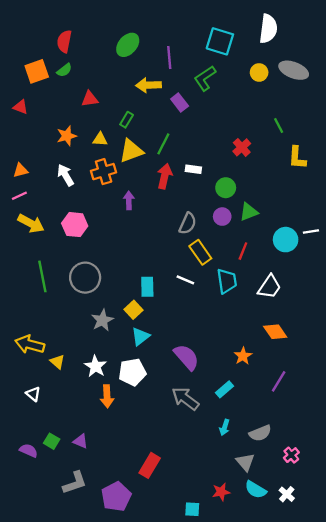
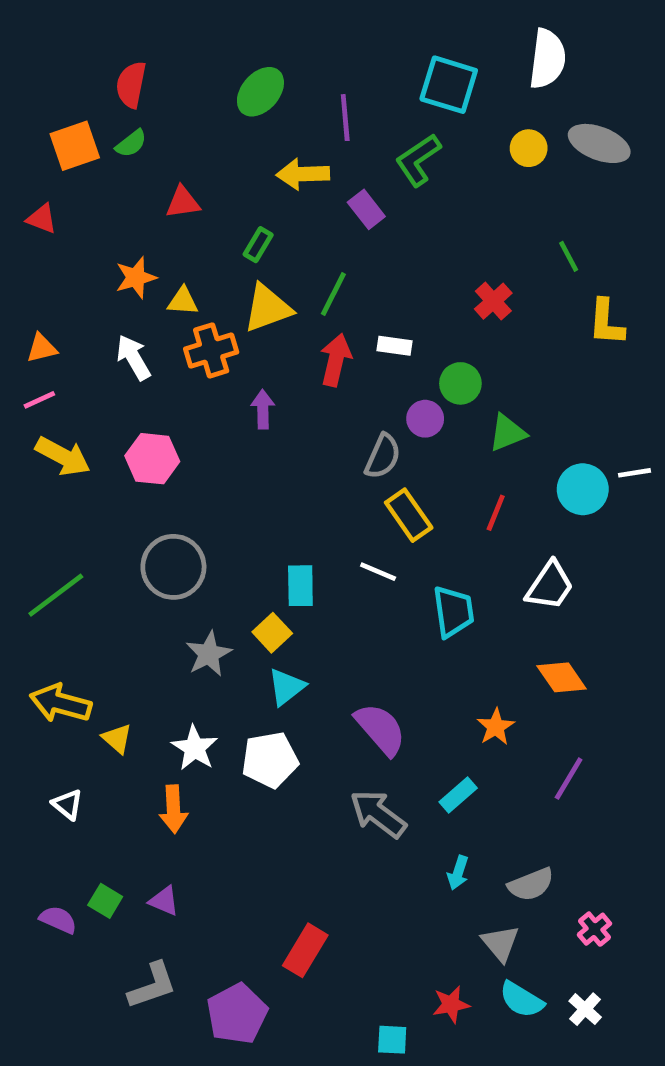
yellow triangle: (100, 139) -> (183, 301), moved
purple circle: (222, 217) -> (425, 419), moved
green line: (42, 276) -> (56, 595), moved, turned 64
cyan trapezoid: (227, 281) -> (453, 612), moved
orange arrow: (107, 396) -> (173, 809), moved

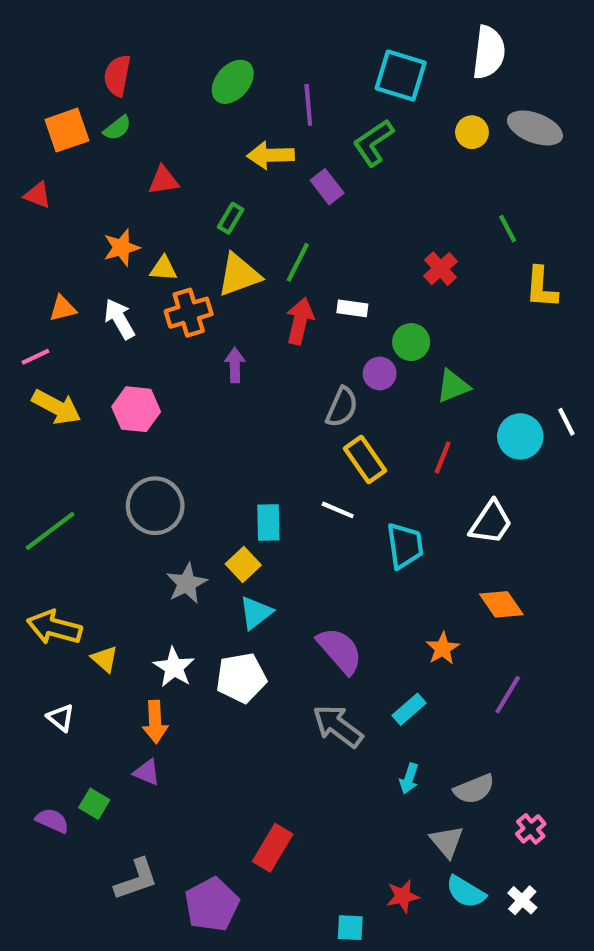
orange triangle: (42, 348) -> (63, 308), moved
white line: (634, 473) -> (566, 422), turned 72
purple triangle: (164, 901) -> (147, 772), moved

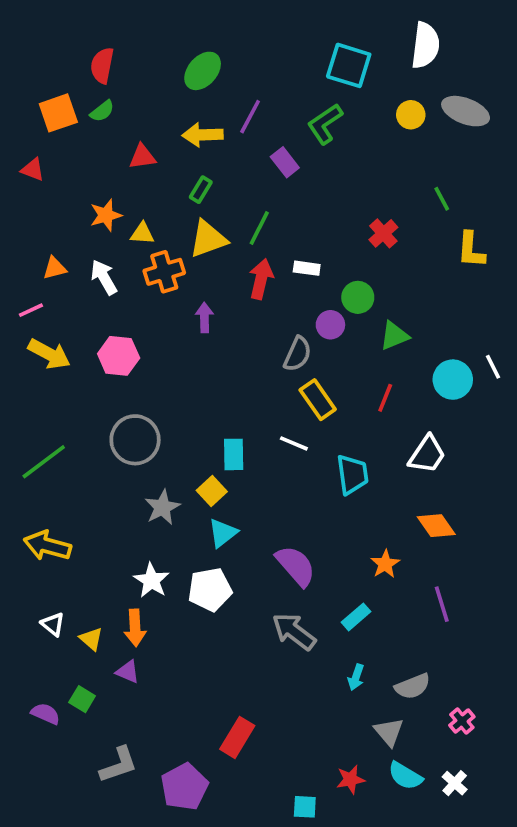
purple line: (308, 105) -> (250, 117), moved, turned 33
yellow arrow: (271, 155) -> (203, 135), moved
yellow triangle: (105, 659) -> (91, 639), moved
purple line: (508, 695) -> (442, 604), turned -48

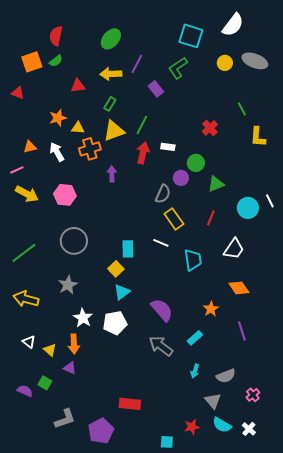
white semicircle: (425, 45) -> (233, 25), turned 30
gray star: (162, 507) -> (68, 285), moved
red rectangle: (237, 737) -> (130, 404), turned 65

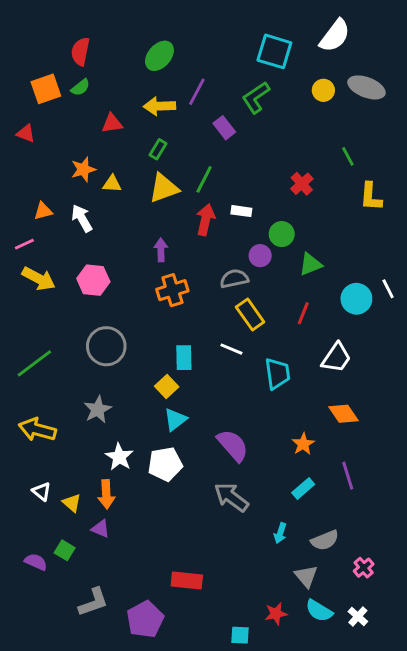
orange cross: (90, 149) -> (172, 290), moved
gray semicircle: (163, 194) -> (234, 279), turned -126
cyan rectangle: (195, 338) -> (303, 489), moved

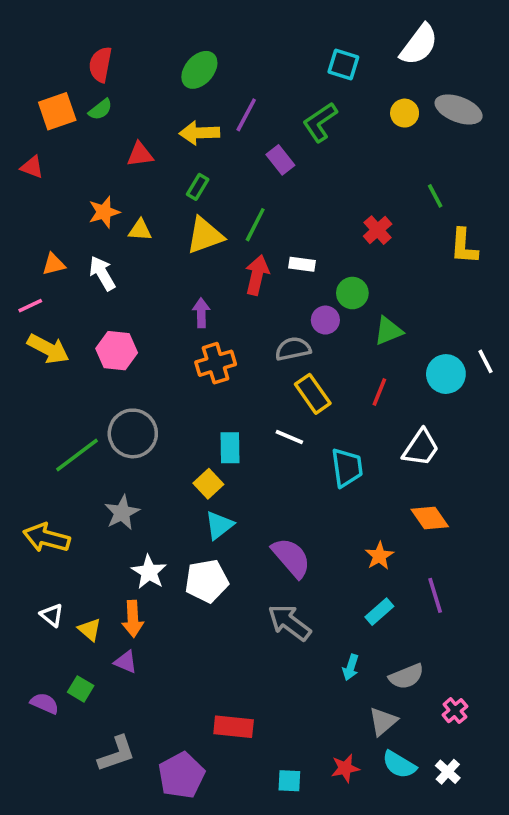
cyan square: (274, 51) -> (343, 64), size x0.7
green line: (34, 363) -> (77, 455), moved
gray triangle: (306, 576) -> (383, 721), turned 30
cyan square: (240, 635) -> (289, 781), moved

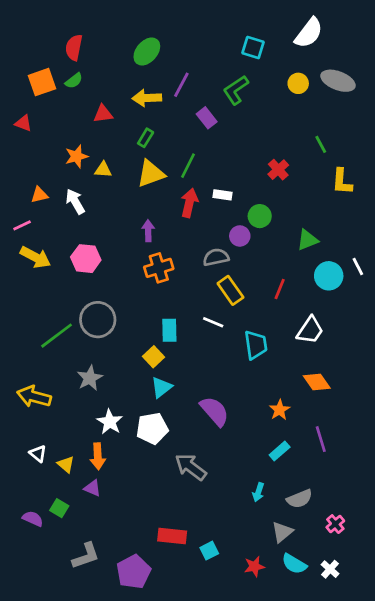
green triangle: (388, 331) -> (307, 240), moved
gray arrow: (289, 622) -> (191, 467), moved
cyan square: (289, 781) -> (209, 551), moved, turned -30

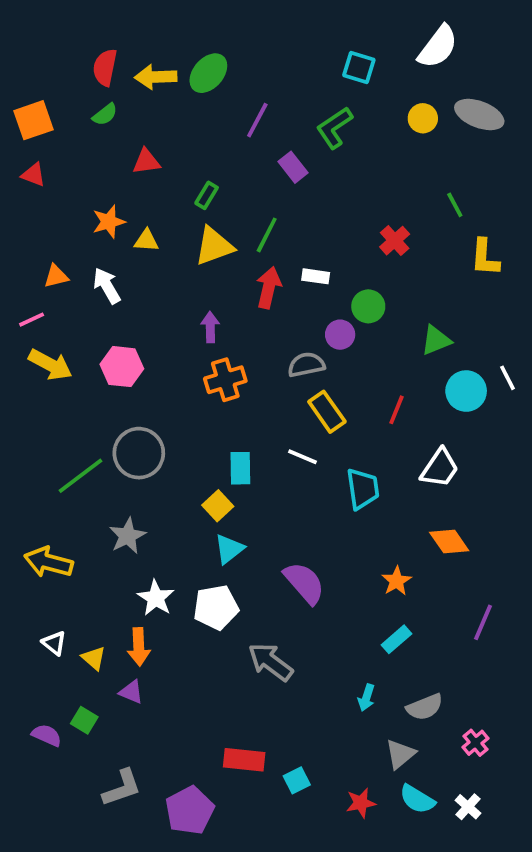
orange square: (42, 82) -> (33, 120), moved
yellow arrow: (147, 98) -> (156, 77), moved
purple line: (321, 439) -> (483, 622), moved, turned 40

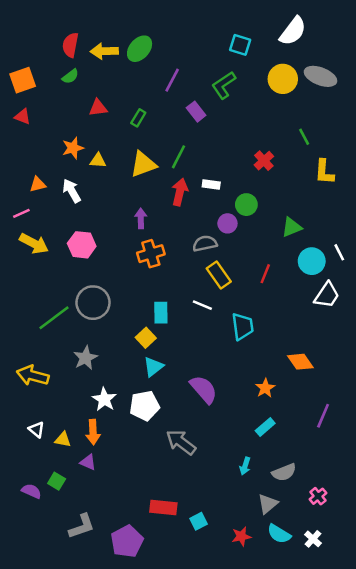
yellow circle: (423, 118) -> (283, 79), size x1.5
green rectangle: (207, 195) -> (138, 118), moved
white trapezoid: (440, 468) -> (327, 295), moved
yellow triangle: (94, 658) -> (63, 440), turned -30

